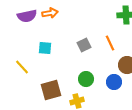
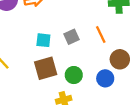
cyan square: (45, 48) -> (43, 40), moved
brown square: (51, 90) -> (46, 68), moved

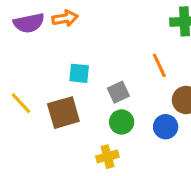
gray square: (72, 37) -> (118, 92), moved
brown square: (46, 68) -> (63, 113), moved

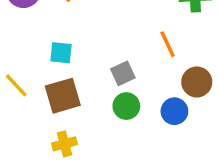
cyan square: (79, 73) -> (61, 53), moved
yellow cross: (107, 157) -> (64, 144), moved

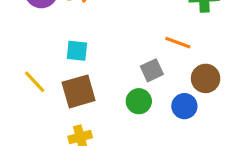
orange line: (168, 44) -> (178, 43), turned -45
gray square: (123, 73) -> (152, 70), moved

